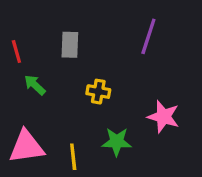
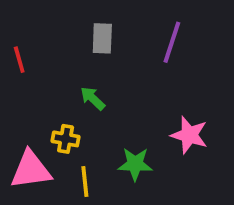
gray rectangle: (70, 45) -> (102, 38), moved
green arrow: (35, 85) -> (93, 98), moved
yellow cross: (98, 92) -> (66, 139), moved

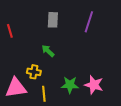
pink star: (189, 135) -> (94, 85), moved

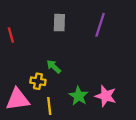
green arrow: (48, 51) -> (54, 67), moved
green star: (70, 85) -> (79, 96), turned 30

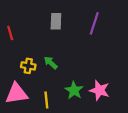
yellow cross: (38, 81) -> (28, 66), moved

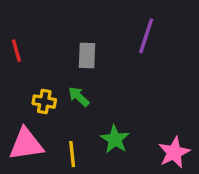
gray rectangle: (56, 21) -> (87, 56), moved
pink star: (99, 90) -> (174, 152), moved, turned 30

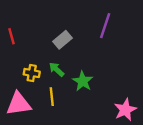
gray rectangle: (87, 56) -> (62, 40), turned 48
green star: (115, 139) -> (83, 81), moved
yellow line: (72, 154) -> (52, 97), moved

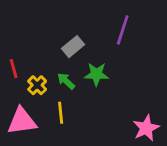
red line: (12, 36) -> (14, 69), moved
yellow cross: (32, 73) -> (37, 85), turned 35
green star: (83, 81) -> (96, 74), moved, turned -30

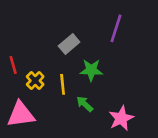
green arrow: (66, 81) -> (85, 104), moved
yellow line: (61, 113) -> (63, 84), moved
pink star: (146, 128) -> (121, 118), moved

